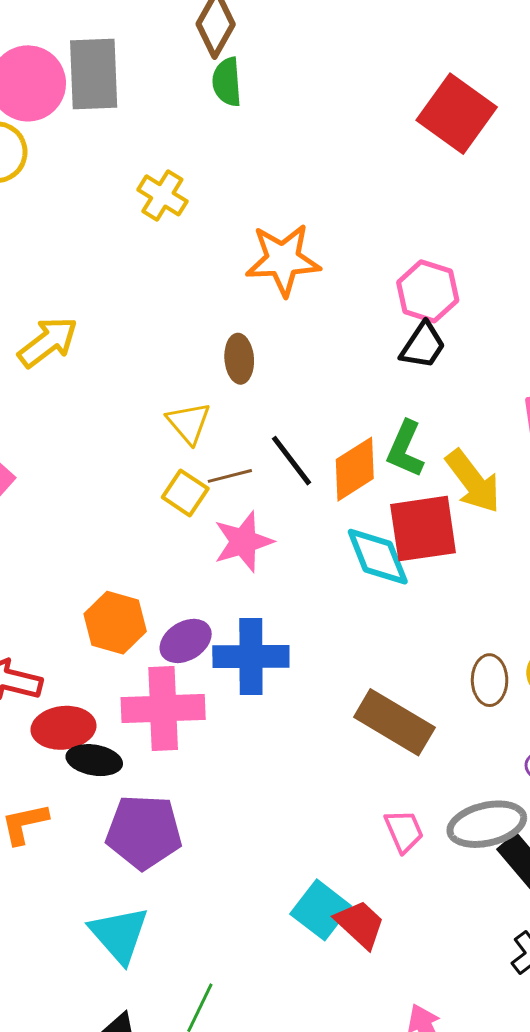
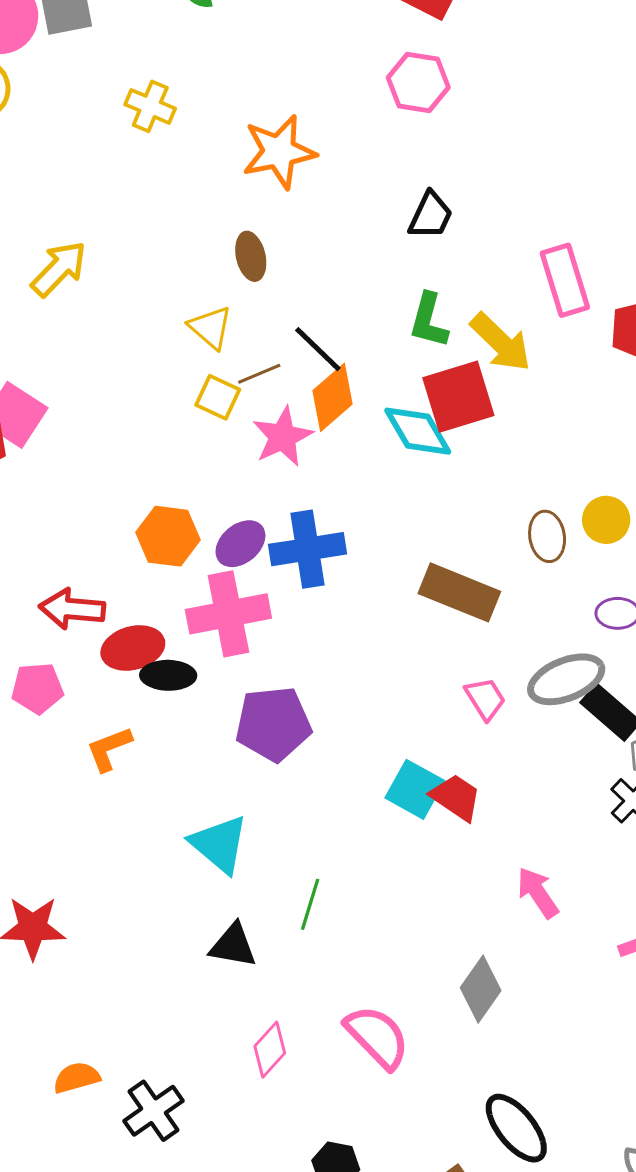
pink hexagon: (428, 291) -> (418, 83), moved
orange diamond: (355, 469) -> (333, 397), moved
purple pentagon: (144, 832) -> (273, 724), moved

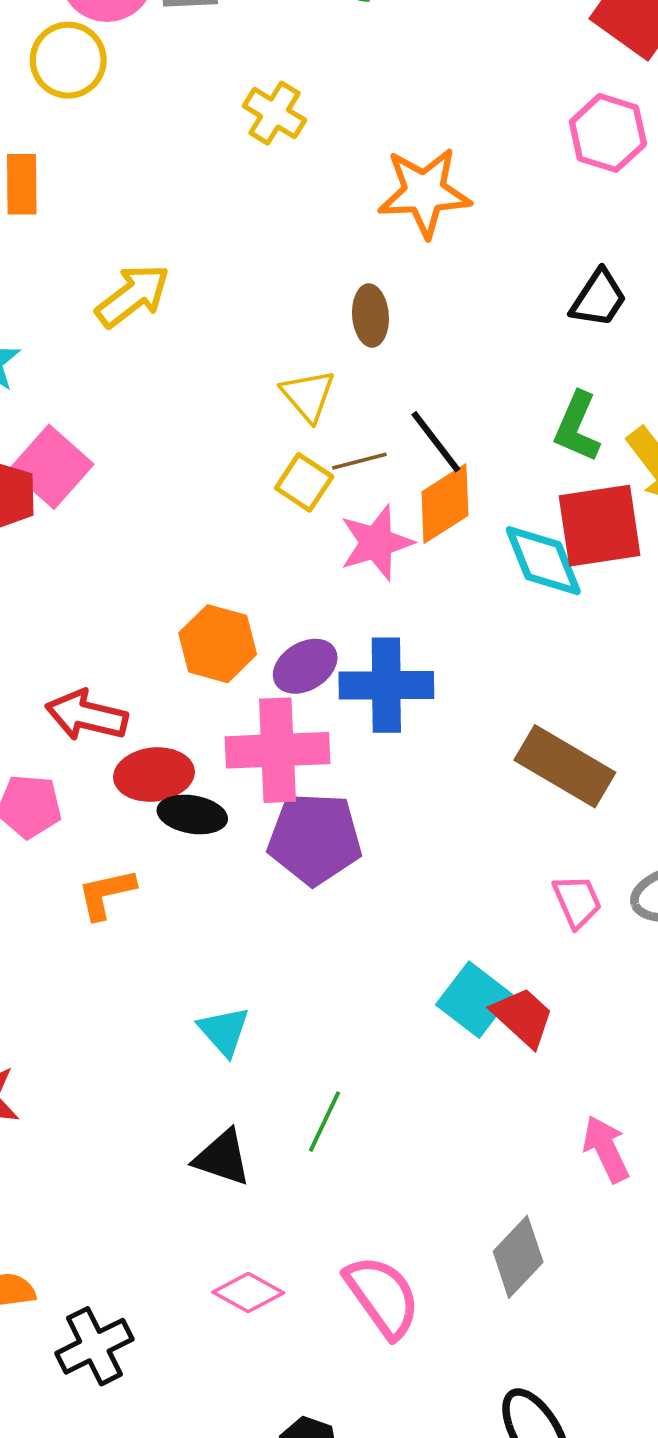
purple pentagon: (273, 724) -> (315, 839), moved
cyan triangle: (219, 844) -> (224, 1031), size x0.7
pink diamond: (270, 1050) -> (248, 1292), turned 68

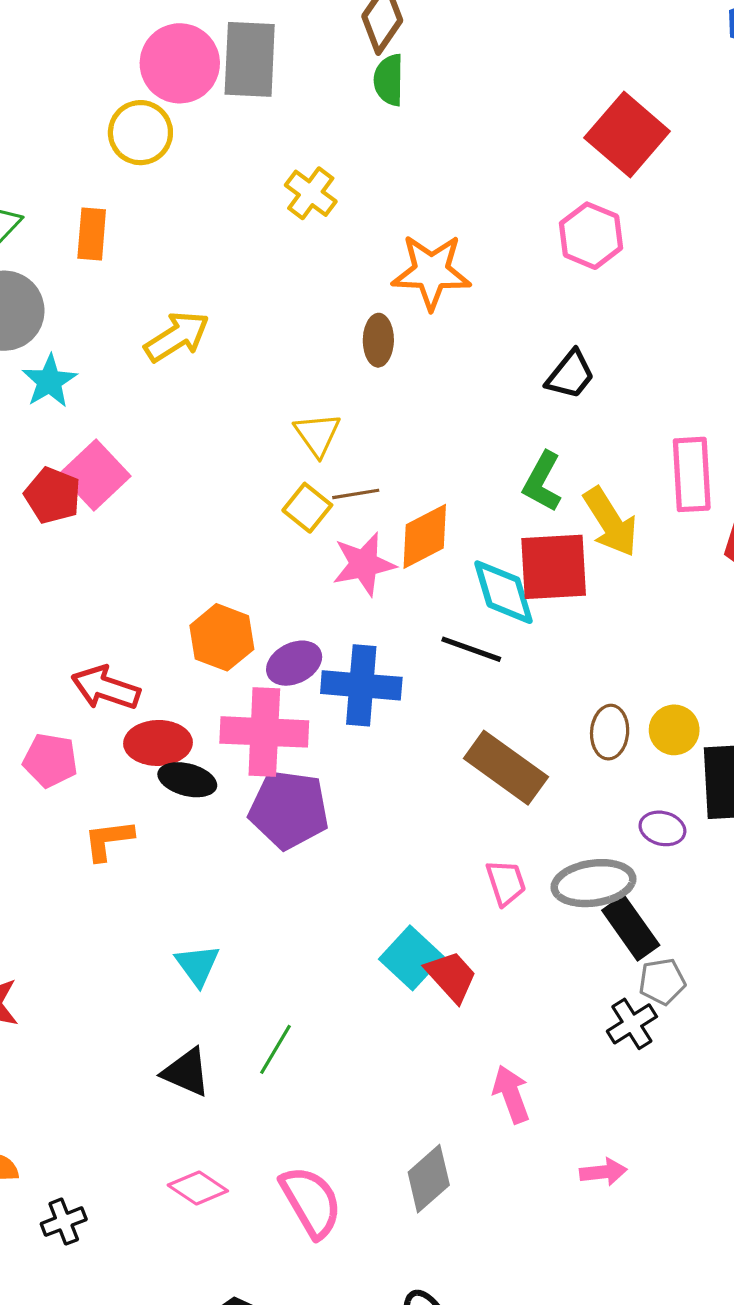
brown ellipse: (370, 316) -> (378, 340), moved
black line: (436, 442) -> (471, 649), moved, turned -38
black cross: (94, 1346) -> (64, 1222), size x0.7

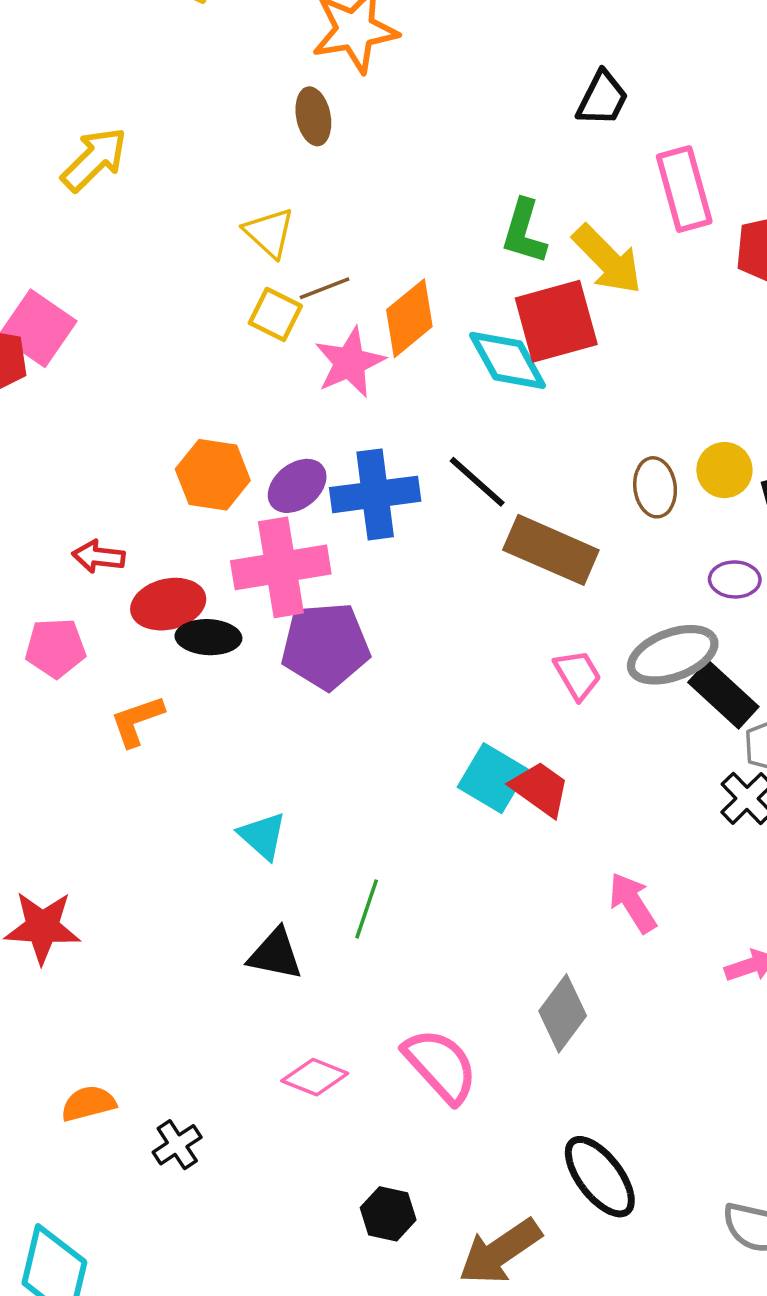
black trapezoid: (570, 375) -> (602, 98), moved
black line: (471, 649) -> (477, 482), moved, turned 34
red arrow: (106, 688) -> (99, 557), size x0.7

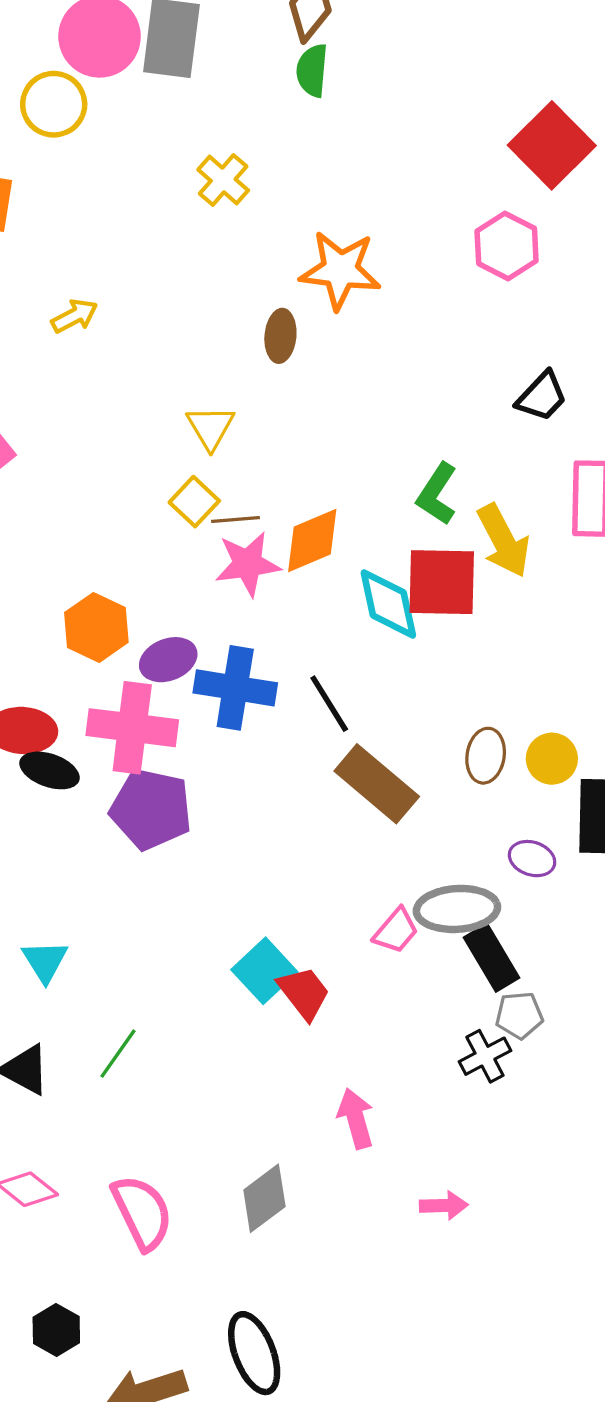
yellow arrow: (94, 159) -> (75, 316), size x0.7
brown line: (325, 288) -> (235, 520), moved
pink trapezoid: (578, 675) -> (396, 931), moved, turned 54

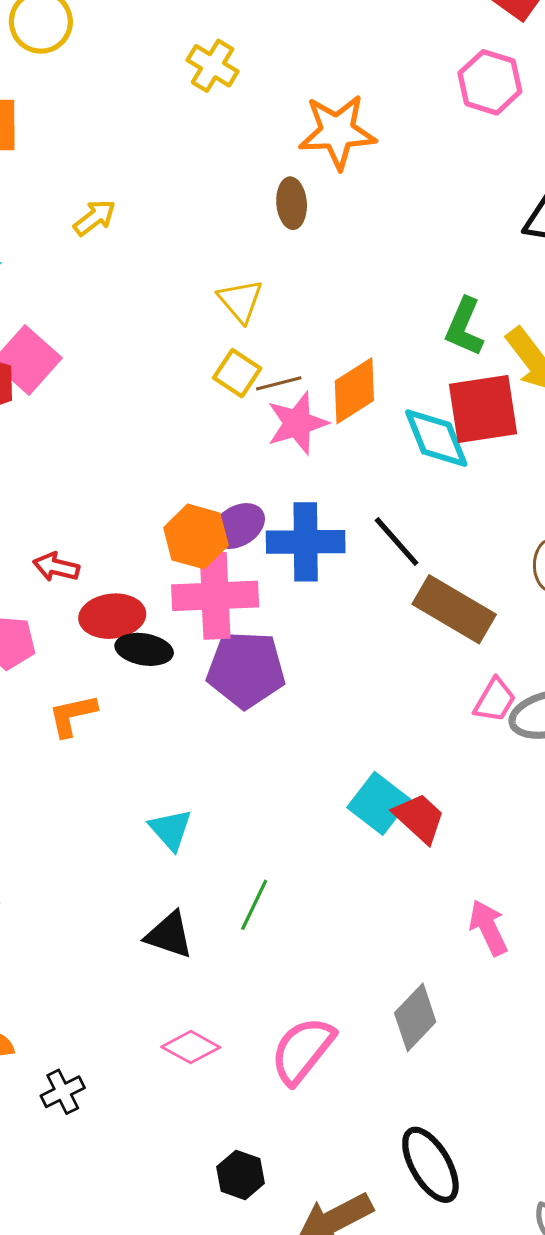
orange hexagon: (96, 627) -> (196, 536), moved
pink trapezoid: (396, 931) -> (495, 700), moved
pink semicircle: (142, 1212) -> (302, 1050), turned -106

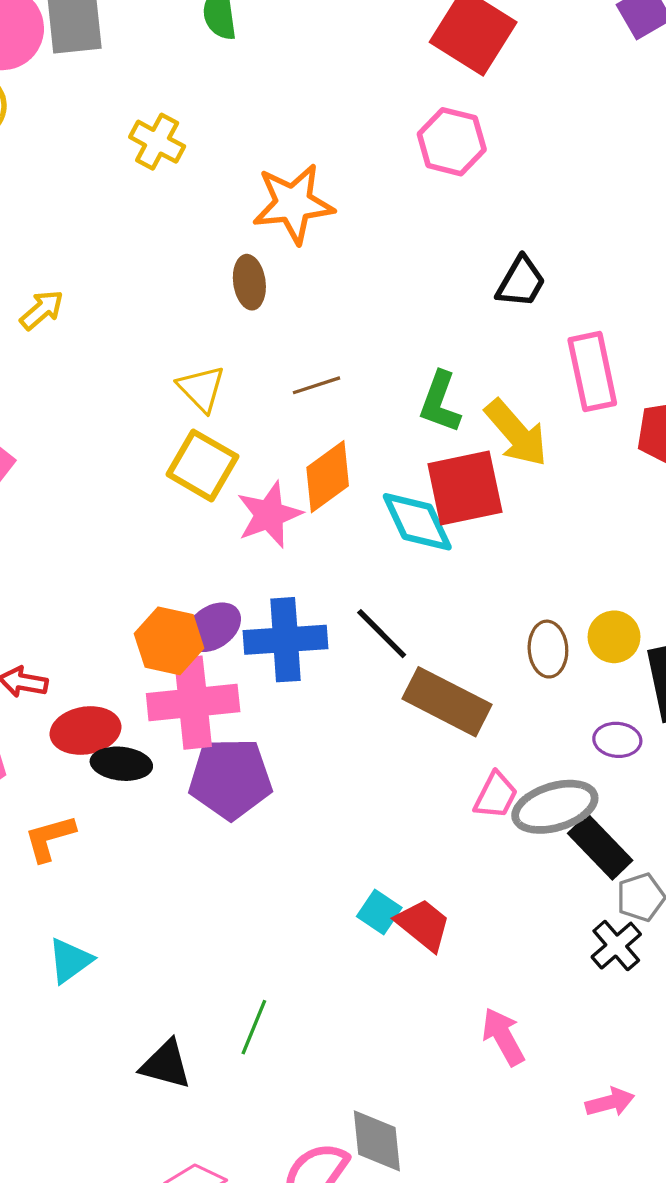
yellow square: (237, 373) -> (202, 465), size x1.4
brown line: (279, 383) -> (316, 385), moved
cyan square: (379, 803) -> (379, 912), size x0.7
cyan triangle: (171, 830) -> (70, 961), moved, turned 39
gray diamond: (415, 1017) -> (377, 1141), moved, turned -46

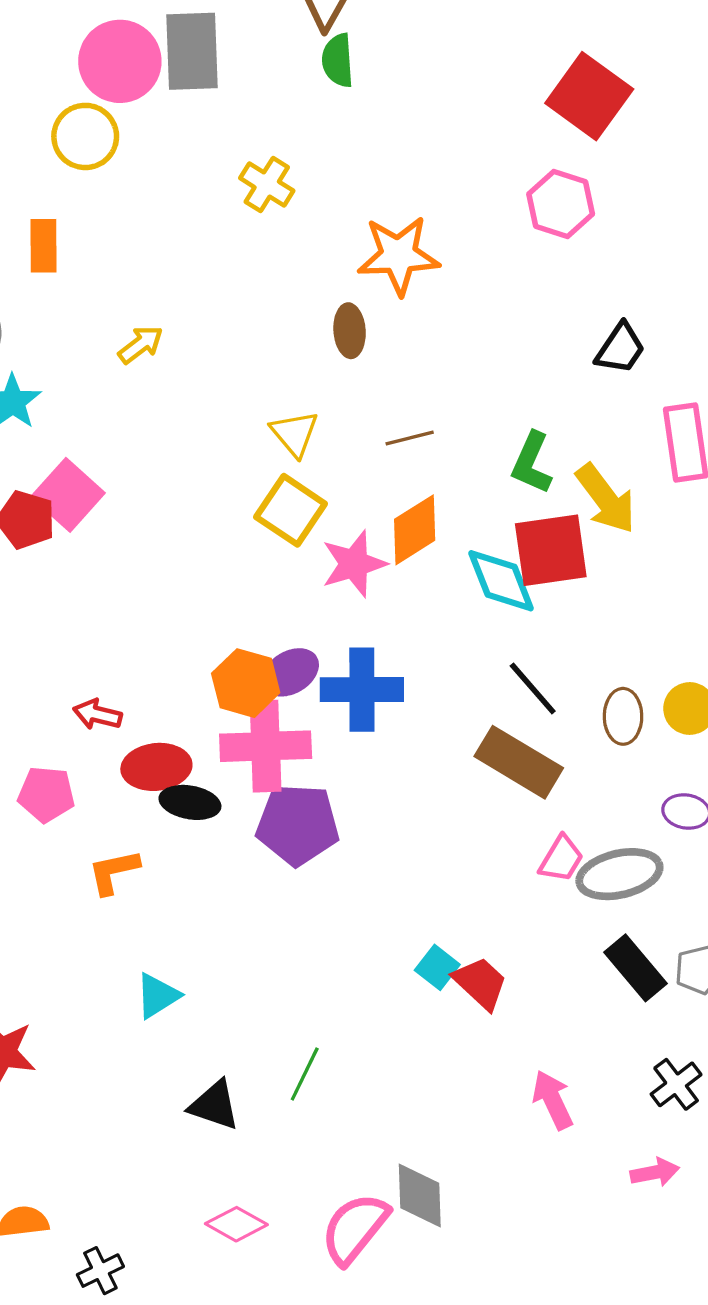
black line: (382, 634) -> (533, 689), moved
black rectangle: (600, 847) -> (636, 968), moved
black cross: (616, 946) -> (676, 1084), moved
cyan triangle: (70, 961) -> (158, 996), moved

